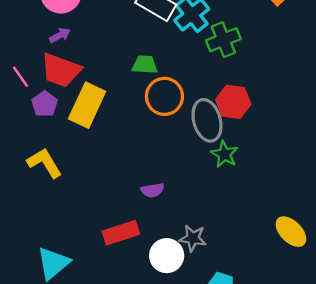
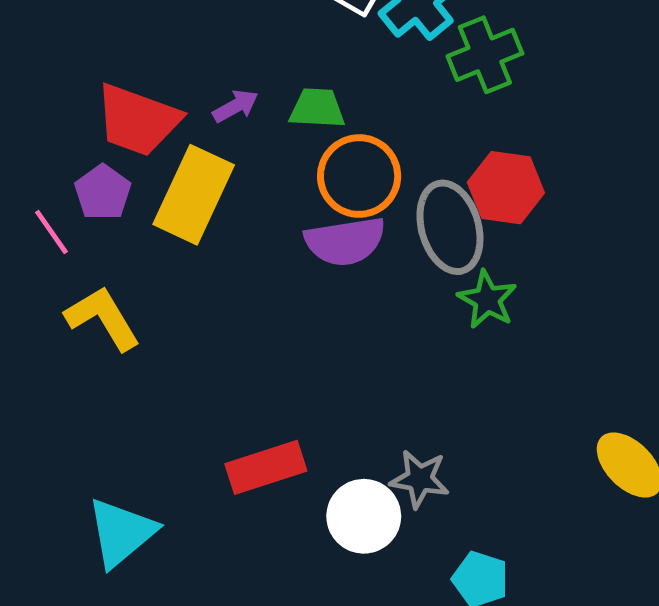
purple arrow: (60, 35) -> (236, 106), moved
pink line: (21, 77) -> (51, 232), moved
purple semicircle: (152, 190) -> (345, 241), moved, size x1.6

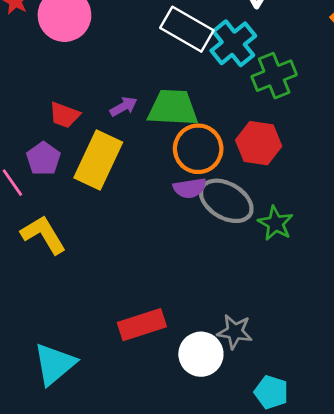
green trapezoid: (317, 108) -> (173, 108), size x1.5
red trapezoid: (138, 120) -> (64, 115), size x0.6
red hexagon: (506, 188) -> (259, 143), moved
gray ellipse: (450, 227) -> (226, 201), moved, turned -44
purple semicircle: (345, 241) -> (190, 188), size x0.7

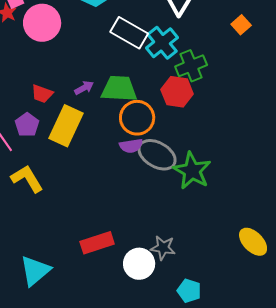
red hexagon: (259, 143) -> (177, 92), moved
green star: (275, 223) -> (192, 171), size x1.5

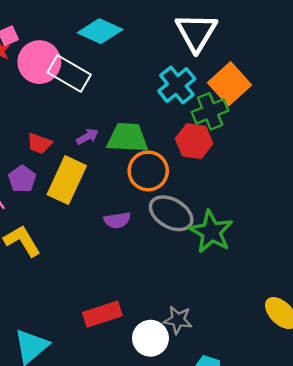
orange square: (241, 25) -> (230, 84), moved, size x1.8
white rectangle: (129, 33) -> (69, 74), moved
purple semicircle: (131, 146) -> (117, 220), moved

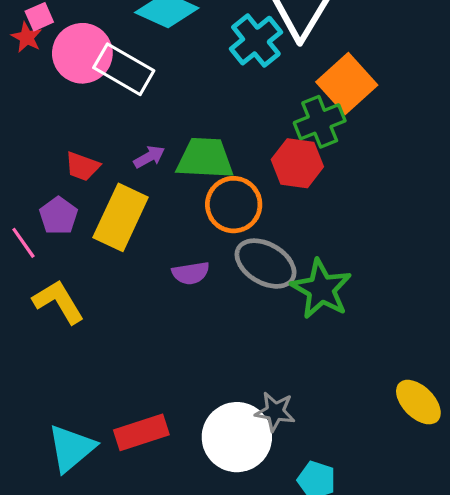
cyan cross: (177, 85) -> (256, 41), moved
red rectangle: (102, 314) -> (141, 432), moved
white circle: (150, 338) -> (237, 437), size x1.4

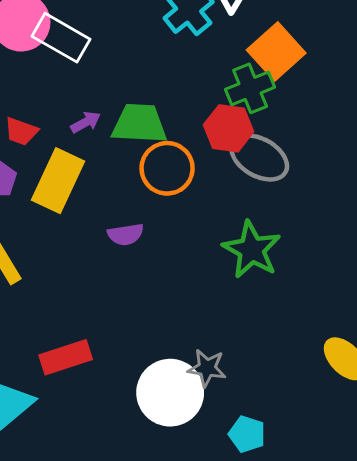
gray ellipse: (266, 264) -> (259, 158), moved
red rectangle: (141, 432) -> (66, 357), moved

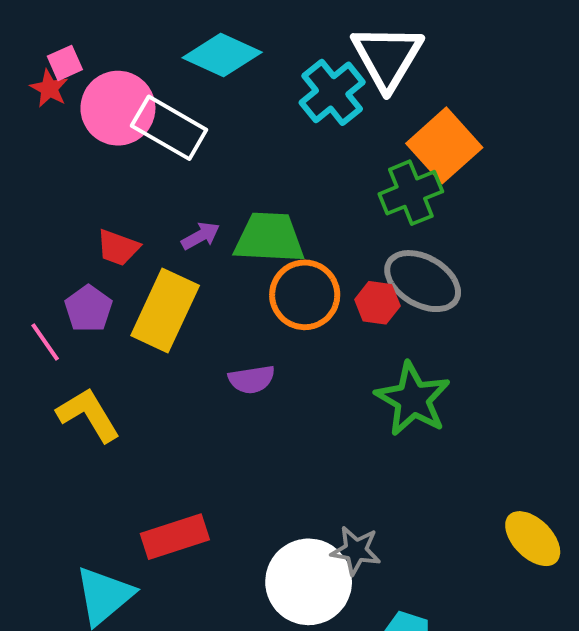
red hexagon: (229, 128) -> (377, 303), moved, size x0.7

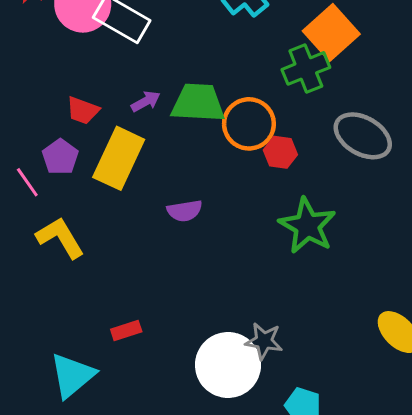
gray ellipse: (423, 281) -> (363, 136), moved
orange circle: (305, 295) -> (249, 124), moved
red rectangle: (175, 537) -> (126, 331), size x0.6

